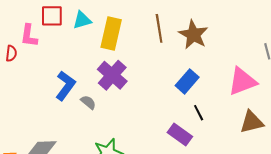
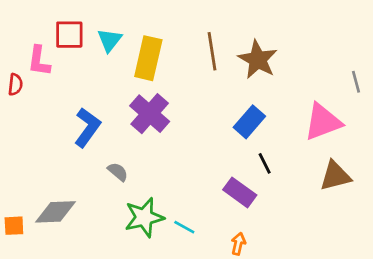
cyan triangle: (82, 20) -> (110, 40), turned -36
gray semicircle: (88, 102) -> (118, 172), moved

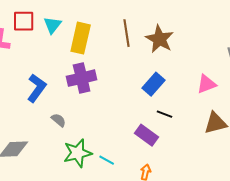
purple cross: (150, 114) -> (82, 78), turned 36
pink triangle: (323, 122) -> (207, 84), size x0.7
black line: (265, 163) -> (165, 114), turned -42

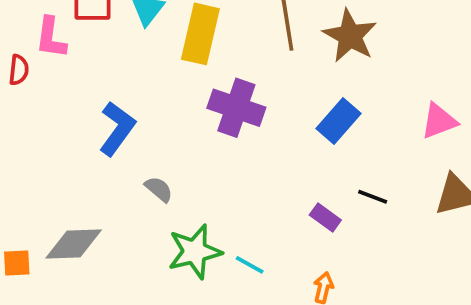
purple cross: (82, 78) -> (236, 108), moved, turned 32
black line: (165, 114) -> (373, 197), moved
purple rectangle: (147, 135) -> (325, 218), size x0.7

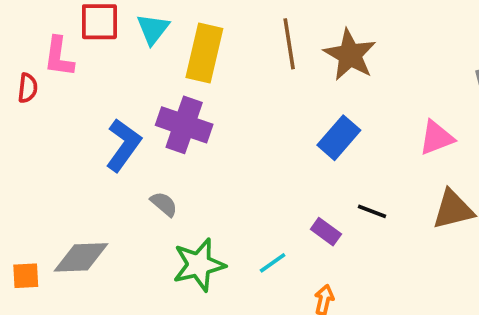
purple cross: (236, 108) -> (184, 125), moved
cyan line: (250, 265) -> (273, 263), moved, turned -64

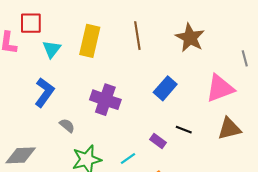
cyan triangle: (153, 29) -> (52, 49), moved
brown star: (350, 55) -> (190, 38), moved
purple cross: (184, 125) -> (105, 100), moved
pink triangle: (436, 138) -> (220, 88), size x1.4

